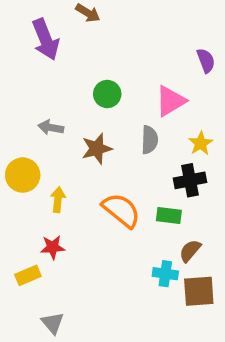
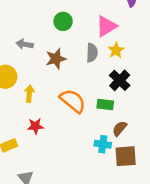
yellow star: (201, 143) -> (116, 50), moved
black cross: (190, 180) -> (120, 80), turned -35
red star: (53, 247) -> (35, 126), moved

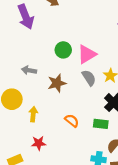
pink triangle: (106, 26) -> (87, 54), moved
gray semicircle: (92, 53) -> (89, 78), turned -35
orange semicircle: (73, 101) -> (72, 121), size x0.6

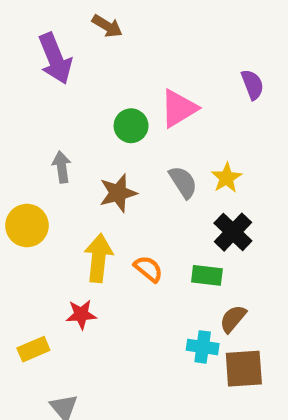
pink triangle: (87, 54) -> (179, 108), moved
gray arrow: (29, 70) -> (62, 167), turned 72
yellow arrow: (33, 114) -> (99, 258), moved, size x1.5

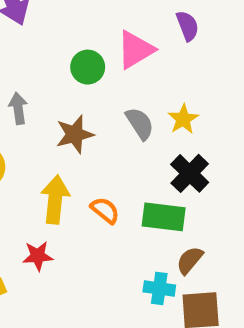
purple semicircle: (252, 85) -> (188, 26), moved
green rectangle: (207, 275) -> (164, 217), size x1.4

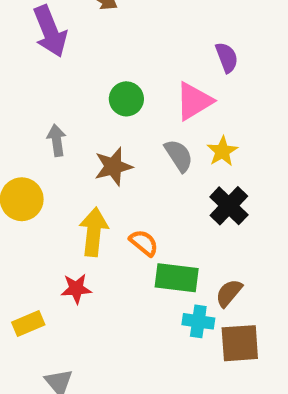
pink triangle: (135, 50) -> (194, 101), moved
green rectangle: (164, 217) -> (177, 278), moved

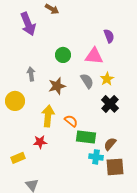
pink triangle: (194, 101) -> (94, 56), turned 36

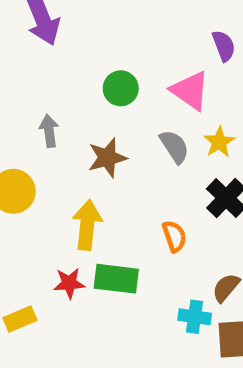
pink triangle: (94, 56) -> (190, 91), turned 30
orange semicircle: (71, 121) -> (174, 236), moved, turned 32
green rectangle: (86, 137) -> (116, 279), moved

